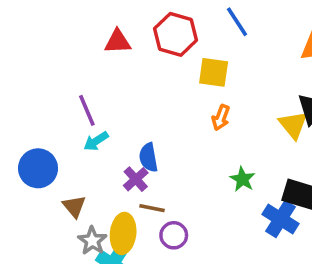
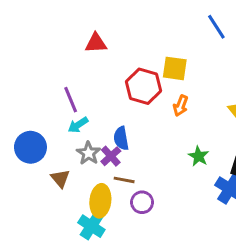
blue line: (237, 22) -> (216, 27), moved
red hexagon: (176, 34) -> (144, 86), moved
gray star: (92, 241) -> (88, 153), moved

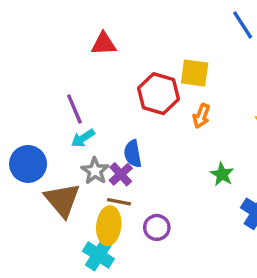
brown triangle: (60, 178) -> (62, 200), size x1.6
brown line: (124, 180) -> (119, 202), moved

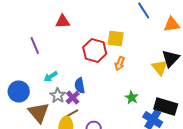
purple line: (74, 109) -> (35, 46), moved
brown line: (119, 202) -> (72, 114), turned -40

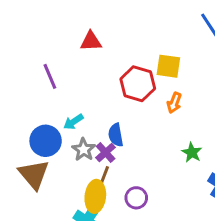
blue circle: (19, 92) -> (46, 141), moved
brown triangle: (39, 112) -> (34, 174), moved
brown line: (72, 114) -> (104, 176), turned -40

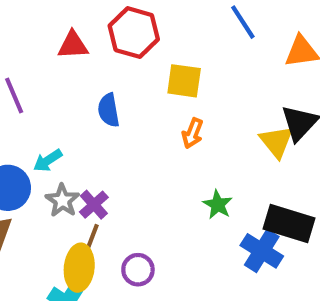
red hexagon: (138, 84) -> (134, 33), moved
blue semicircle: (116, 135) -> (109, 110), moved

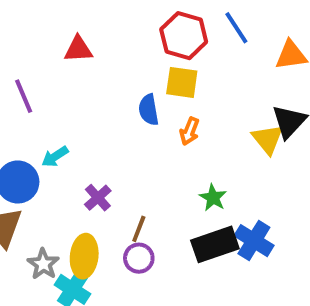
red hexagon: (134, 33) -> (184, 36), moved
blue semicircle: (109, 110) -> (149, 110), moved
gray star: (62, 200) -> (43, 264), moved
black rectangle: (289, 224) -> (215, 244), moved, turned -36
brown line: (92, 238) -> (139, 229), moved

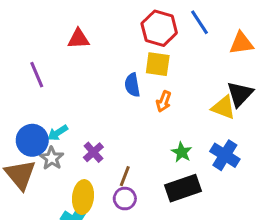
yellow triangle: (268, 139) -> (223, 107), turned -30
cyan arrow: (55, 157) -> (58, 133), moved
blue cross: (254, 241) -> (225, 155), moved
gray star: (43, 264) -> (52, 158), moved

